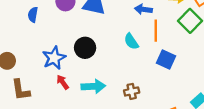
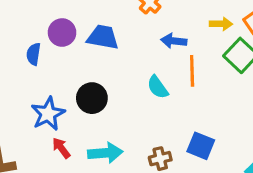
blue semicircle: (33, 15) -> (33, 54), moved
blue square: (166, 59) -> (201, 146), moved

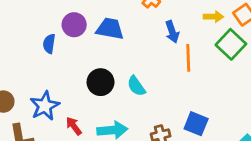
blue arrow: (174, 41) -> (172, 32), turned -115
cyan semicircle: (158, 87) -> (136, 86), moved
blue star: (48, 114) -> (45, 106), moved

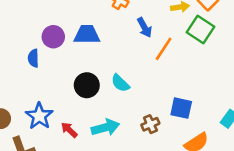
orange line: (188, 58) -> (164, 49), turned 45

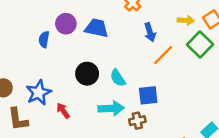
blue square: (181, 108) -> (148, 95), moved, turned -30
cyan arrow: (105, 127) -> (111, 108), moved

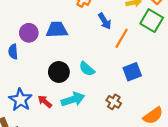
blue square: (148, 95) -> (132, 72), moved
cyan arrow: (111, 108) -> (73, 99), moved
red arrow: (63, 111) -> (45, 102), moved
brown cross: (137, 121) -> (114, 102), turned -32

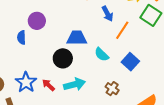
blue trapezoid: (57, 30) -> (77, 38), moved
cyan semicircle: (87, 69) -> (102, 54), moved
blue square: (132, 72) -> (130, 62), turned -30

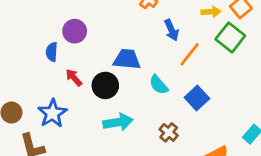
red arrow: (48, 85) -> (74, 78), moved

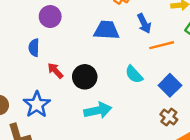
purple circle: (75, 31) -> (50, 17), moved
orange line: (190, 54) -> (162, 45), turned 40
blue trapezoid: (127, 59) -> (106, 30), moved
brown cross: (169, 132) -> (169, 117), moved

